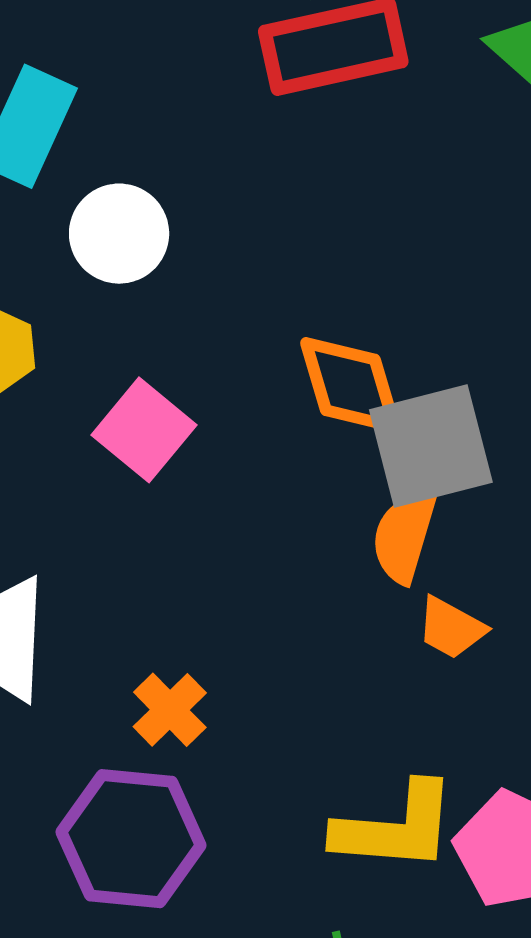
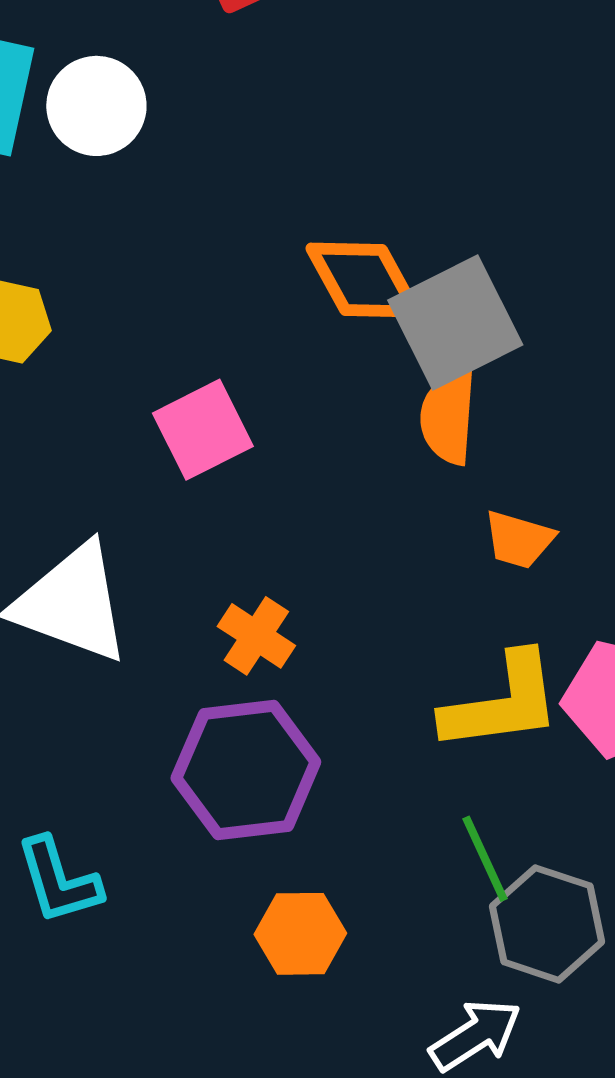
white circle: (119, 234) -> (96, 106), moved
pink square: (144, 430) -> (203, 430), moved, turned 36
orange trapezoid: (451, 628) -> (519, 540), moved

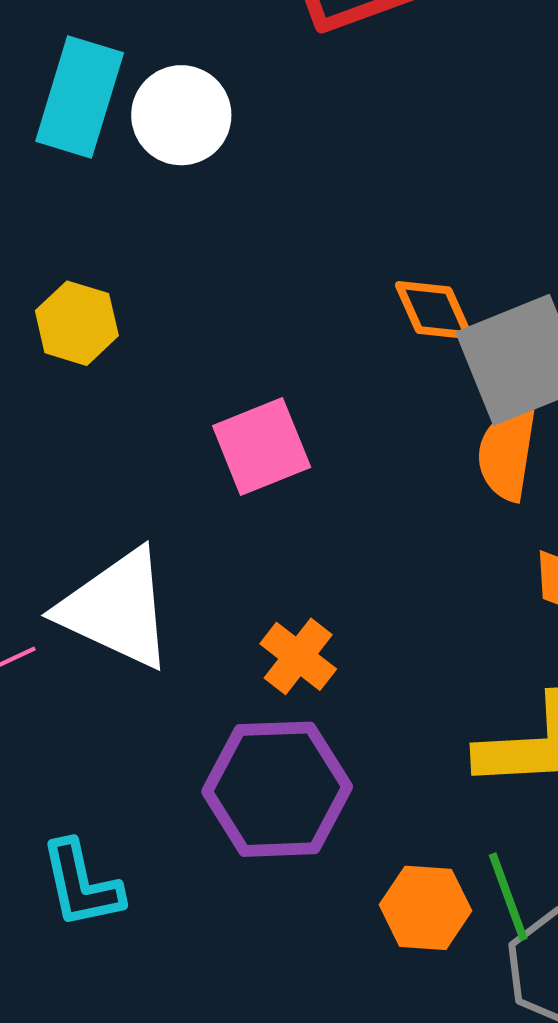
orange diamond: (364, 280) -> (434, 310), size x0.7
orange hexagon: (300, 934) -> (426, 908), moved

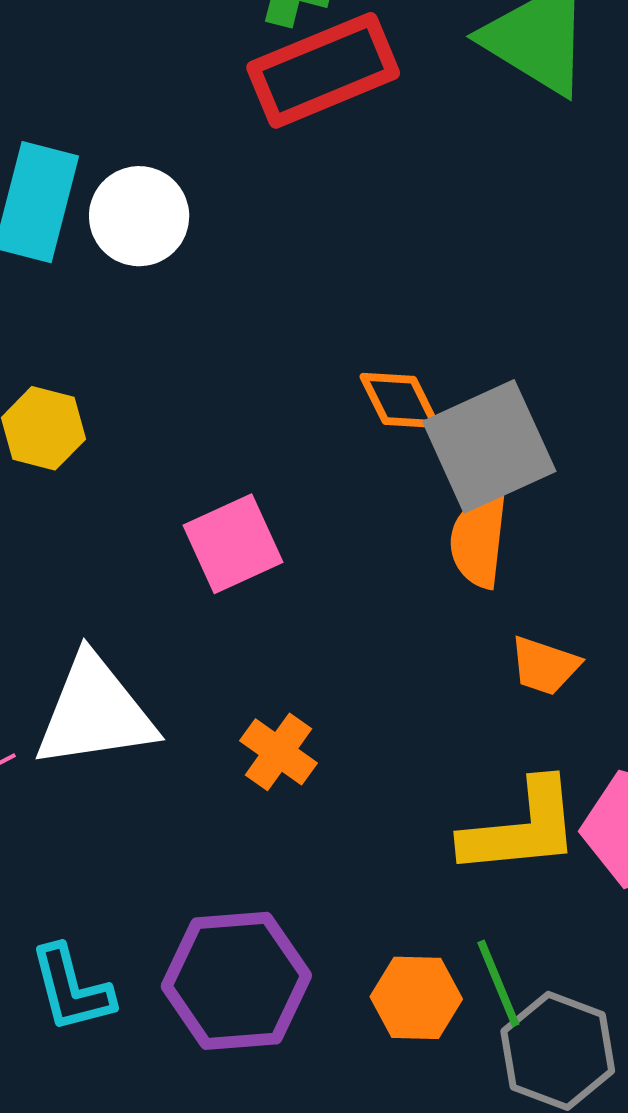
white triangle: (116, 609) -> (95, 712), turned -31
purple hexagon: (277, 789) -> (236, 981), moved

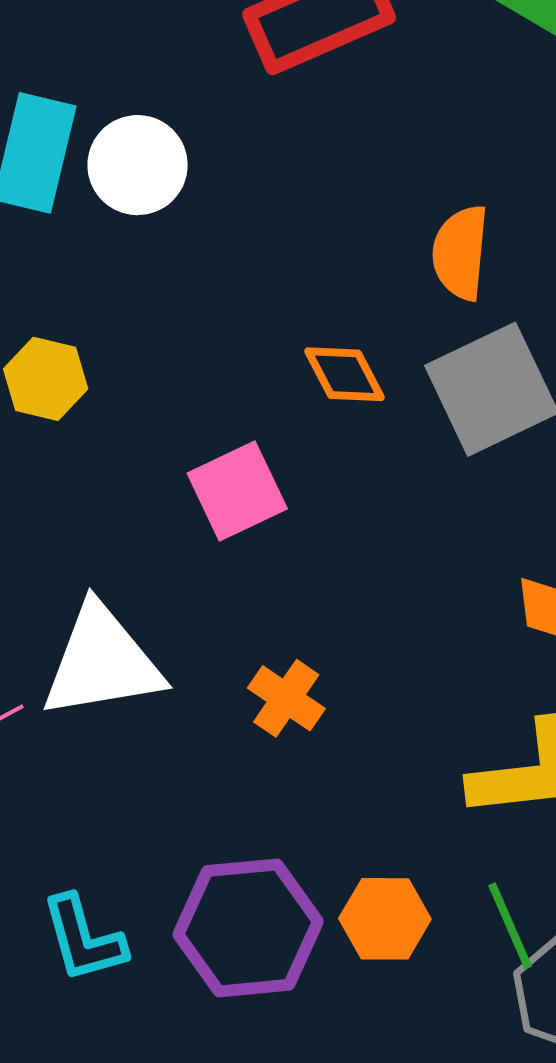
orange diamond: (399, 400) -> (345, 374), moved
orange semicircle: (479, 541) -> (460, 253), moved
orange hexagon: (416, 998) -> (385, 919), moved

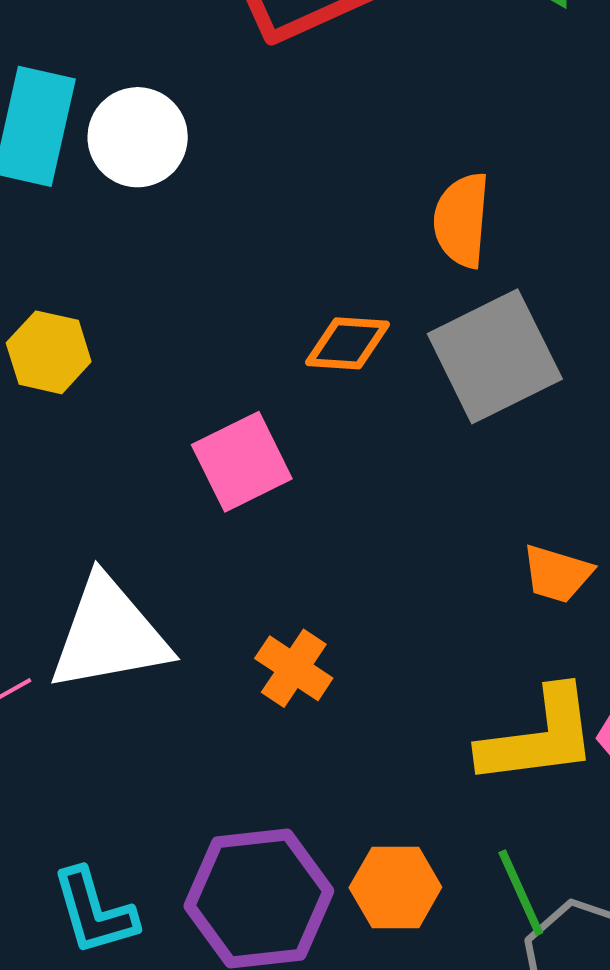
orange diamond: (345, 374) -> (348, 343), turned -58

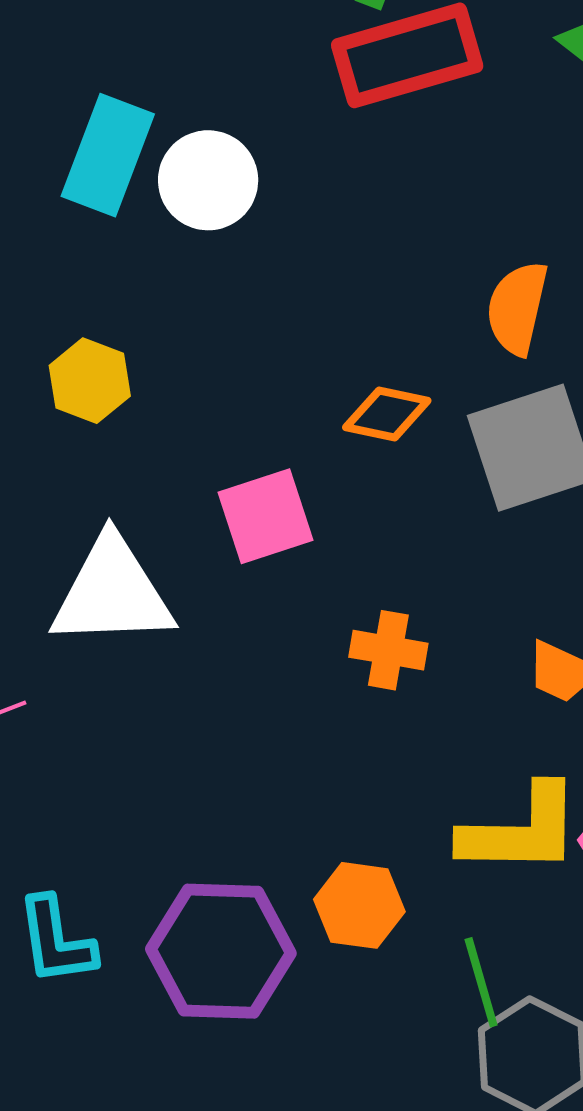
white triangle: (109, 634) -> (112, 592), moved
orange cross: (294, 668) -> (388, 650), moved, turned -32
orange hexagon: (395, 887) -> (359, 905), moved

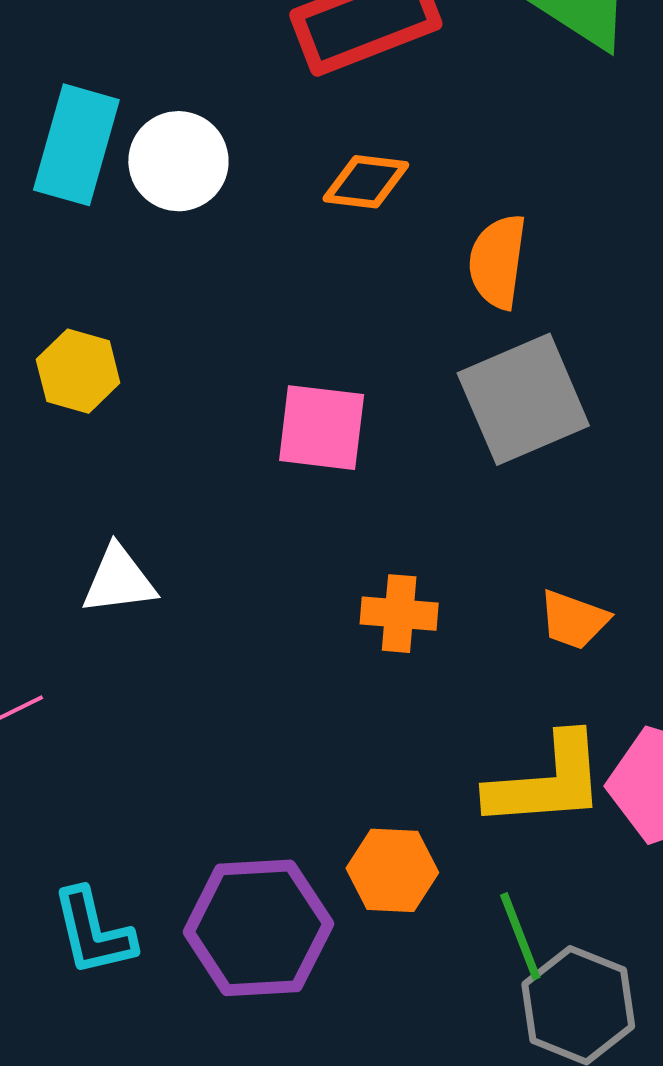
orange diamond: (387, 414) -> (366, 182), moved
pink square: (266, 516) -> (322, 428), moved, turned 30
white triangle: (112, 592) -> (119, 580), size x0.6

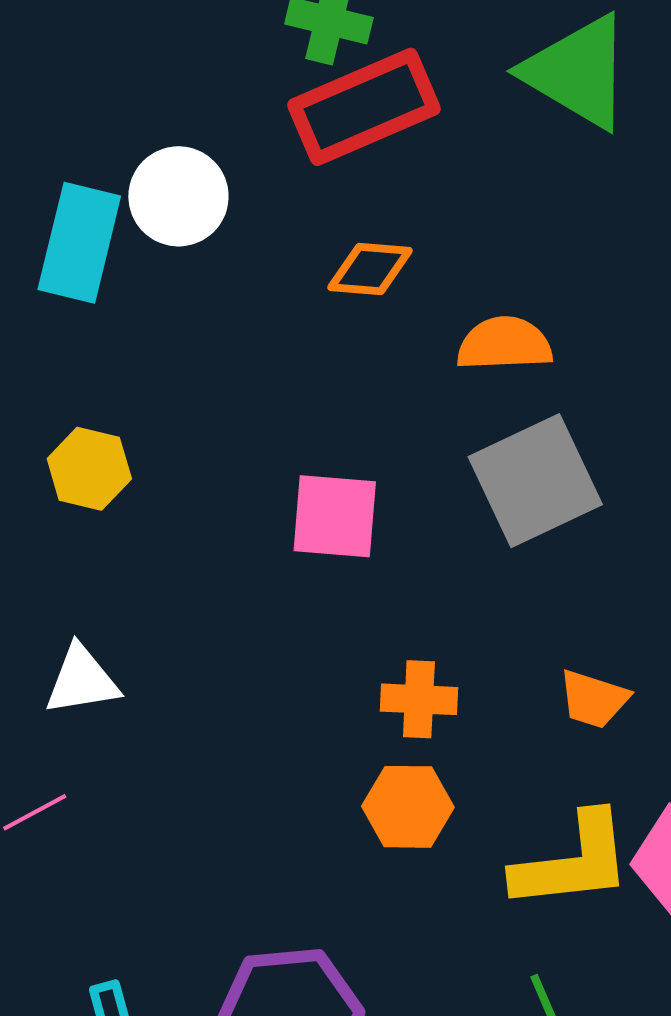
white circle: (178, 161) -> (178, 196), moved
orange semicircle: (498, 262) -> (505, 344), turned 82
white triangle: (119, 580) -> (82, 680), moved
orange hexagon: (392, 870) -> (408, 807), moved

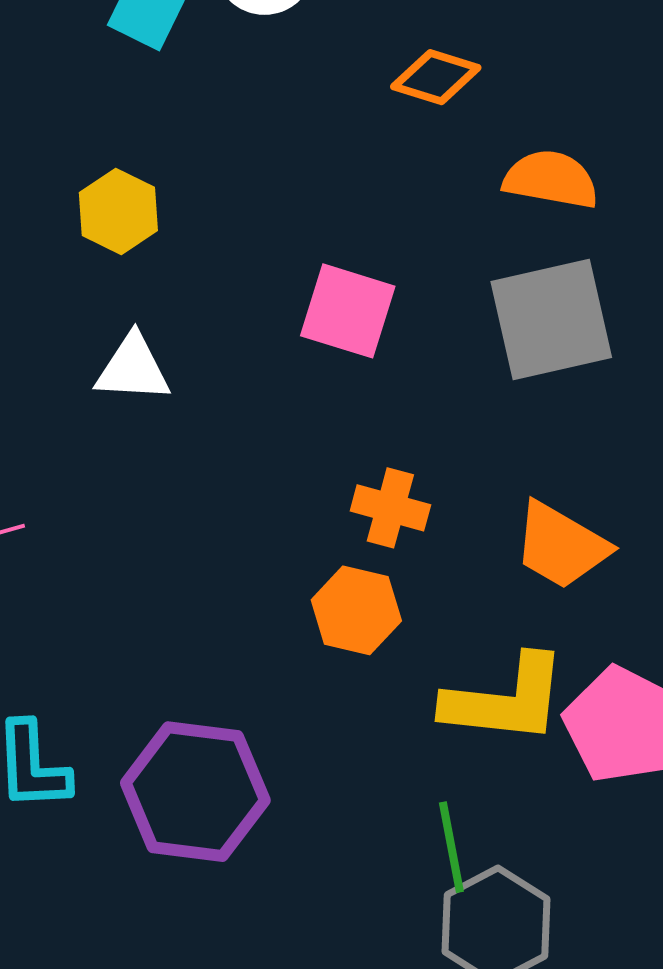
white triangle: (82, 680) -> (133, 368), moved
orange trapezoid: (594, 699) -> (561, 546), size x1.4

